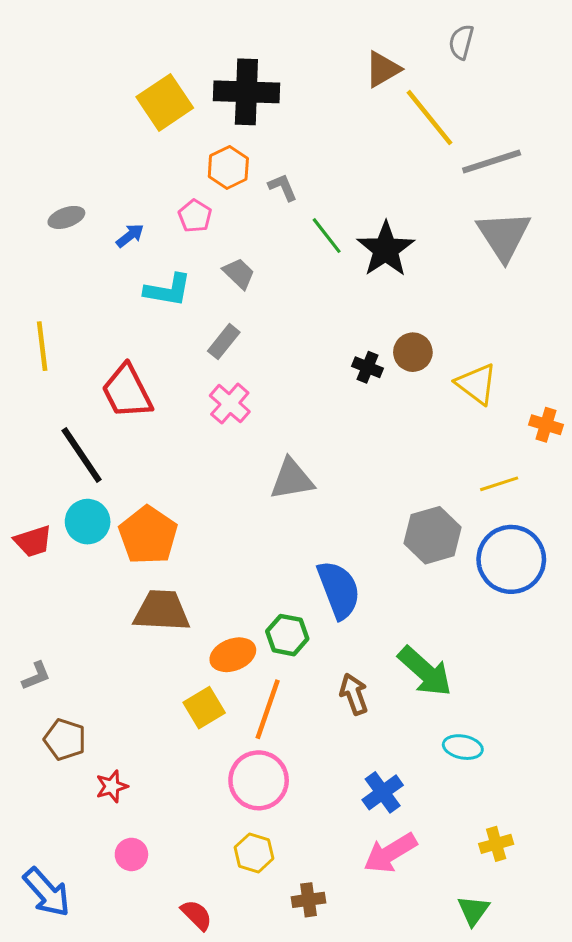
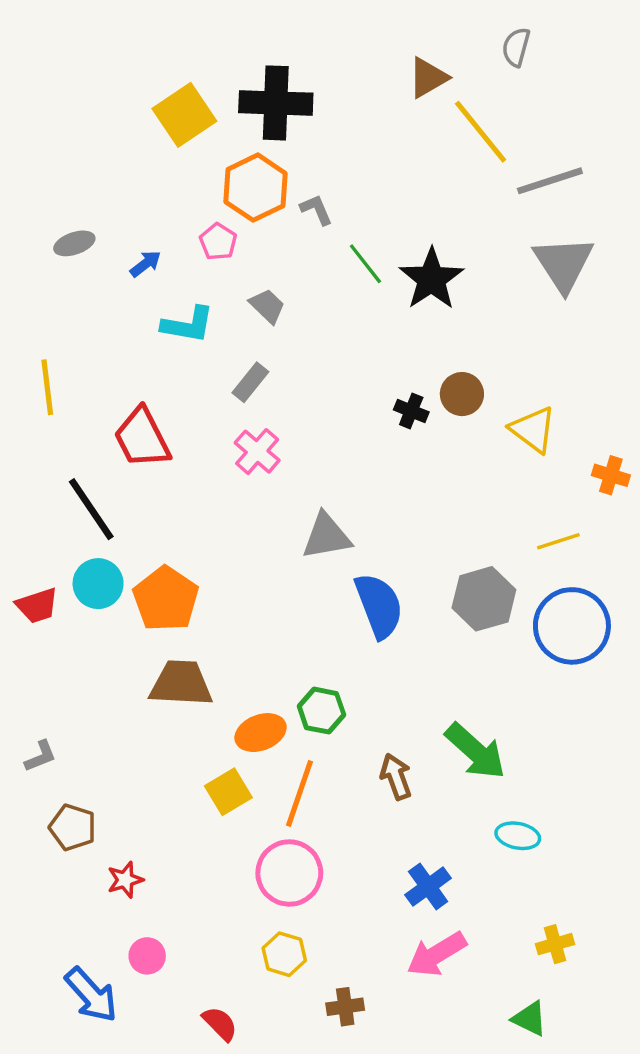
orange hexagon: (228, 168) -> (255, 188), size x1.4
blue semicircle: (339, 590) -> (379, 606), moved
blue arrow: (47, 892) -> (91, 995), moved
green triangle: (473, 910) -> (530, 1019), turned -40

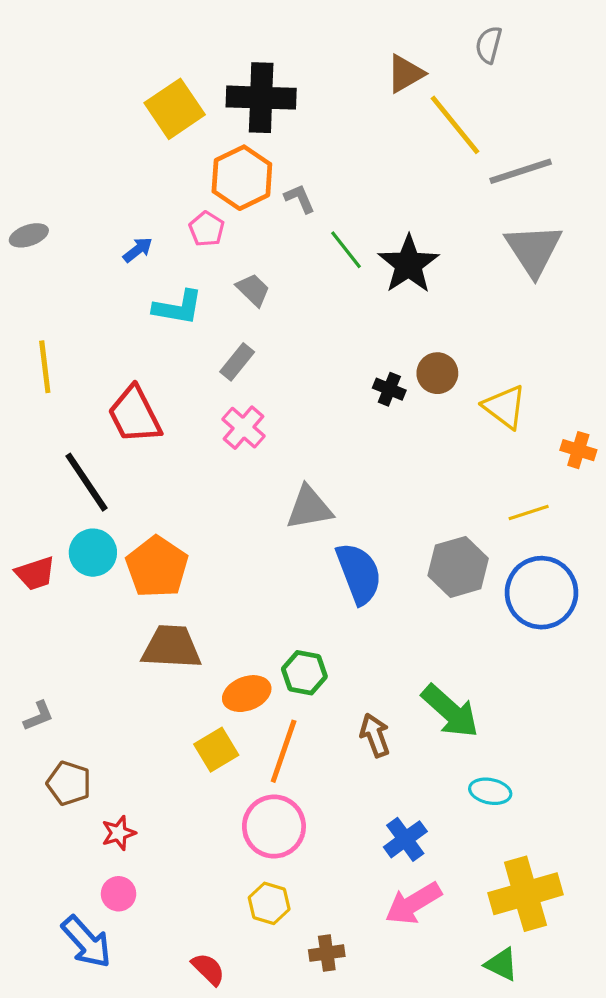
gray ellipse: (74, 243) -> (29, 235), moved
yellow cross: (555, 944) -> (525, 894), size x2.0
pink circle: (147, 956) -> (119, 894), moved

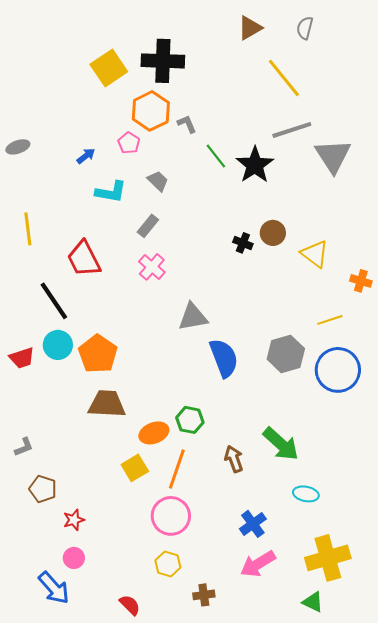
brown triangle: (405, 74) -> (250, 28), moved
gray line: (521, 171) -> (292, 130), moved

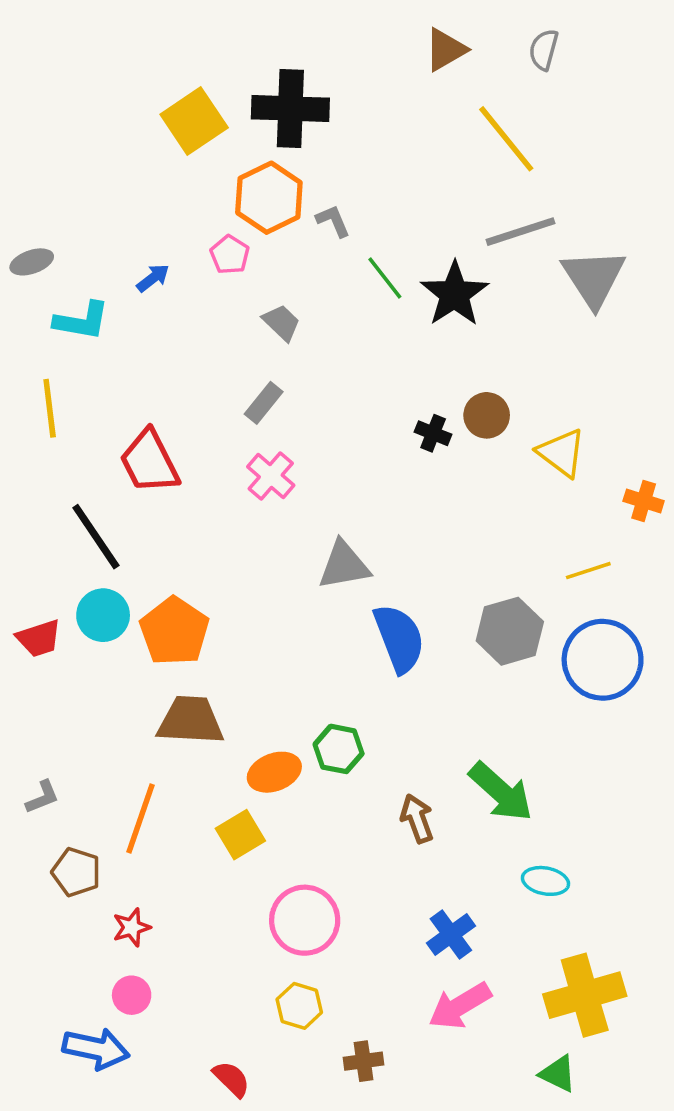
cyan L-shape: (111, 192) -> (82, 321), moved
orange line: (177, 469) -> (141, 819), moved
blue arrow: (54, 588) -> (96, 1049), turned -36

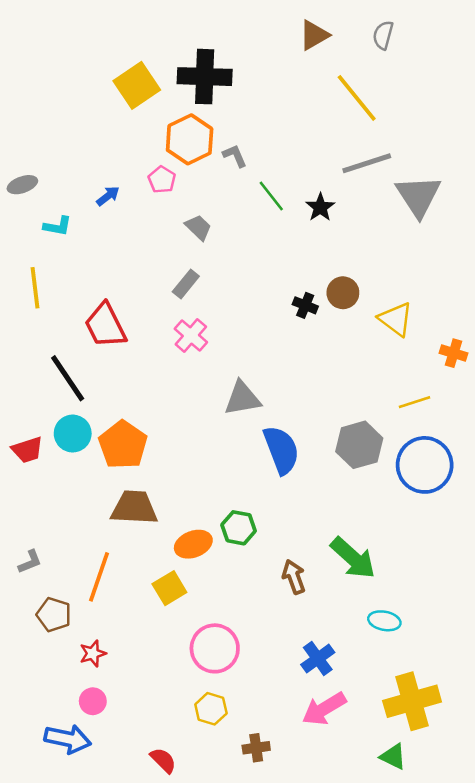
black star: (454, 294) -> (320, 207), size x0.6
cyan L-shape: (82, 321) -> (58, 226), size x0.7

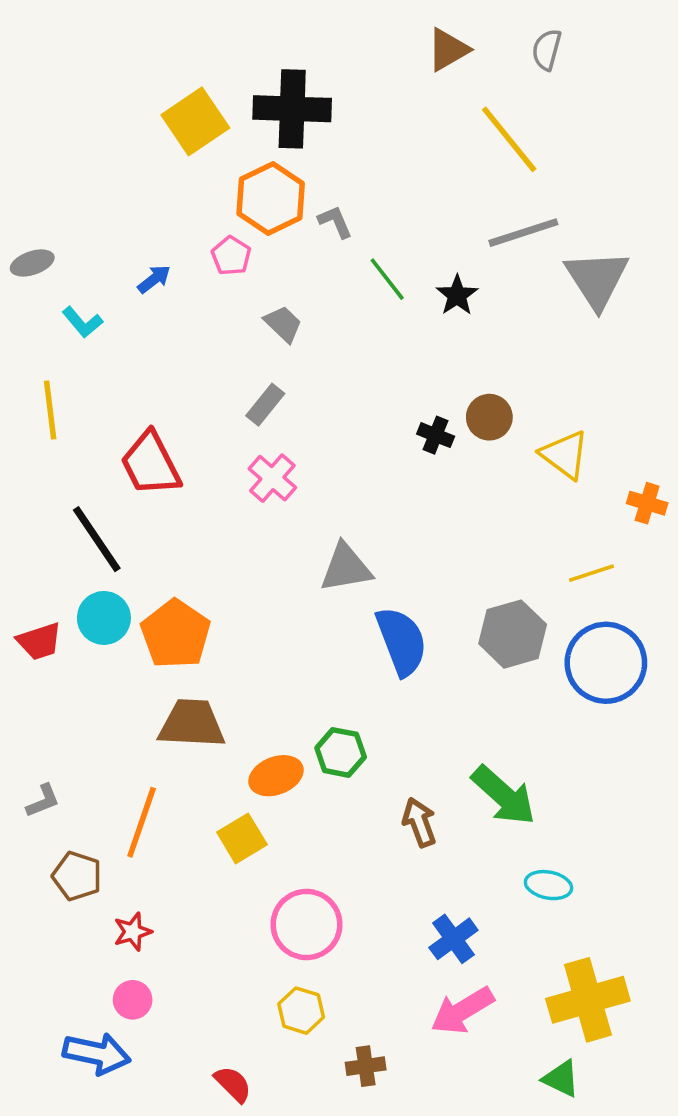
cyan L-shape: (58, 226) -> (82, 322), turned 40

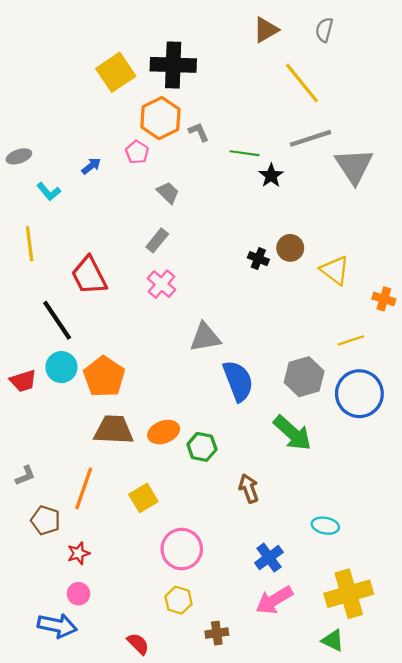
green line: (387, 279) -> (244, 153), moved, turned -44
orange ellipse: (276, 776) -> (164, 432), moved
green arrow: (504, 795) -> (292, 433), moved

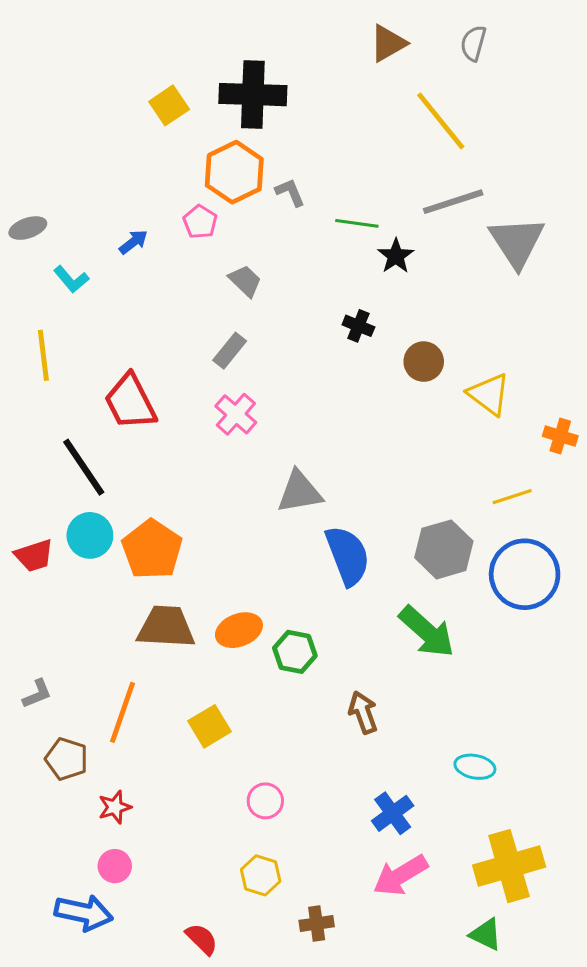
yellow square: (116, 72) -> (169, 105), size x0.7
black cross: (258, 259) -> (358, 326), moved
pink circle: (182, 549) -> (265, 801), size x0.6

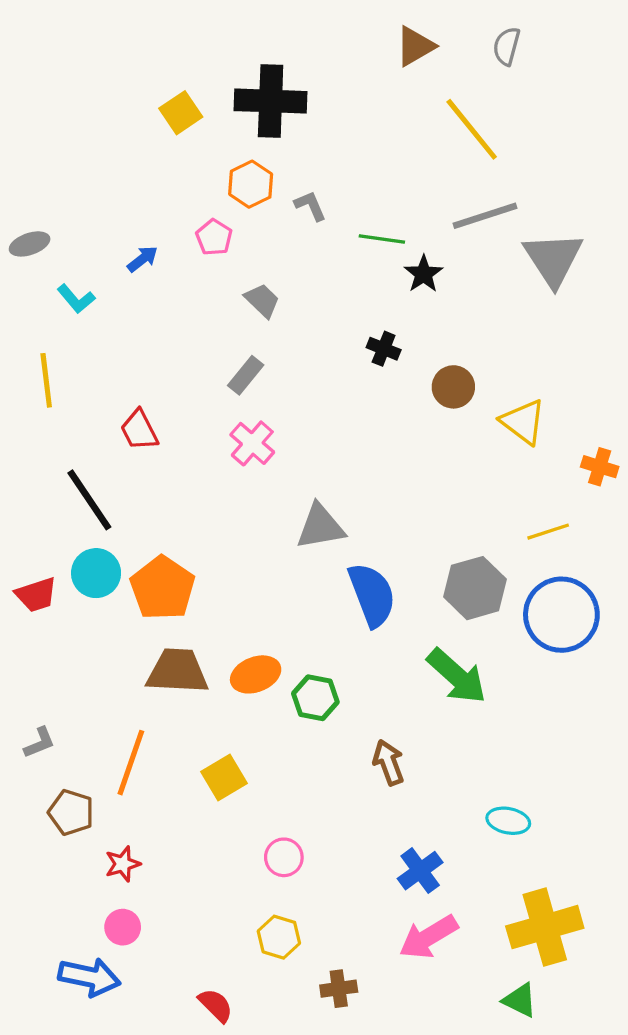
orange hexagon: (234, 172) -> (251, 184), size x0.7
red trapezoid: (130, 402) -> (139, 430), size x0.7

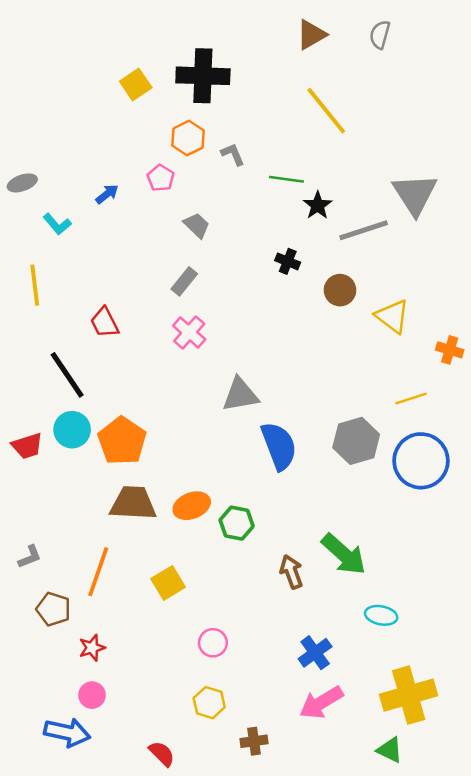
yellow line: (472, 129) -> (326, 111), moved
gray line: (485, 216) -> (364, 230), moved
green arrow: (457, 676) -> (344, 554), moved

